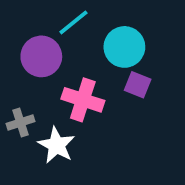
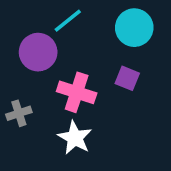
cyan circle: (124, 47) -> (134, 28), moved
white star: (56, 145) -> (75, 138), moved

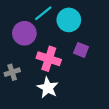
cyan circle: (134, 28) -> (69, 20), moved

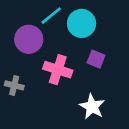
gray cross: (12, 72) -> (14, 85), turned 32
white star: (48, 88) -> (92, 107), moved

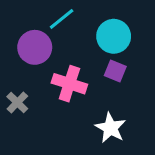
cyan circle: (82, 23) -> (114, 36), moved
gray cross: (14, 85) -> (17, 103), turned 30

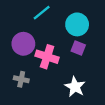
purple circle: (35, 47) -> (23, 44), moved
gray cross: (17, 103) -> (21, 79), moved, turned -32

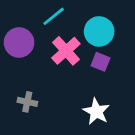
purple circle: (23, 44) -> (19, 42), moved
pink cross: (47, 57) -> (66, 51), moved, turned 30

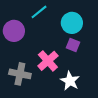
pink cross: (66, 51) -> (48, 61), moved
gray cross: (27, 102) -> (20, 74), size x1.5

